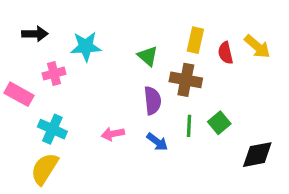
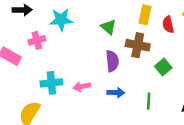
green square: (219, 123) -> (163, 67), moved
green line: (189, 126) -> (149, 101), moved
cyan cross: (52, 129) -> (51, 83), moved, turned -30
blue arrow: (157, 142) -> (116, 93), turned -35

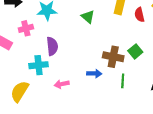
brown cross: (138, 45) -> (113, 57), moved
purple semicircle: (112, 61) -> (52, 46), moved
pink arrow: (82, 87) -> (62, 84), moved

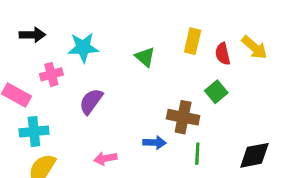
purple semicircle: (52, 46) -> (91, 101), turned -138
green square: (135, 51) -> (216, 92), moved
cyan cross: (39, 65) -> (34, 131), moved

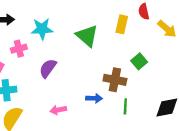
red semicircle: (223, 54) -> (144, 12), moved
green triangle: (145, 57) -> (87, 36), size x1.5

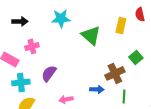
cyan star: (42, 29) -> (61, 18), moved
purple semicircle: (48, 68) -> (49, 73), moved
brown cross: (115, 80) -> (115, 73), turned -36

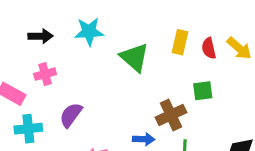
red semicircle: (140, 14) -> (209, 48), moved
black arrow: (20, 21) -> (40, 36), moved
green square: (136, 57) -> (203, 91), turned 32

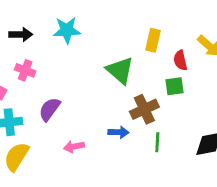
red semicircle: (209, 48) -> (180, 60), moved
green triangle: (135, 57) -> (120, 70), moved
pink cross: (45, 74) -> (25, 70), turned 36

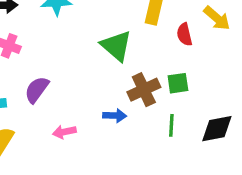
green square: (175, 86) -> (178, 83), moved
green line: (157, 142) -> (171, 125), moved

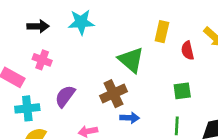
brown cross: (144, 90) -> (113, 94), moved

